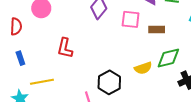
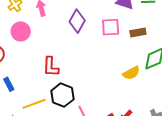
black hexagon: (109, 82) -> (62, 95), moved

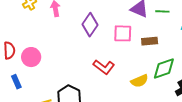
pink circle: (21, 31) -> (31, 57), moved
red L-shape: (51, 67) -> (104, 67), moved, turned -60

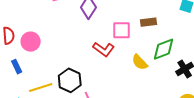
pink square: (123, 33) -> (121, 30), moved
yellow semicircle: (140, 81) -> (140, 62), turned 72

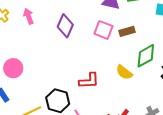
pink square: (121, 30) -> (103, 30), moved, turned 30
red L-shape: (104, 49) -> (89, 81), moved, turned -30

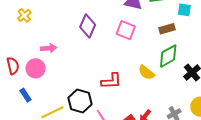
pink arrow: (28, 16) -> (49, 48), moved, turned 105
brown rectangle: (127, 31) -> (167, 29), moved

